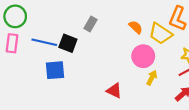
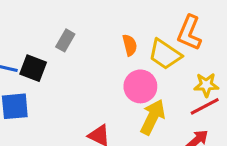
orange semicircle: (136, 27) -> (130, 45), turned 32
yellow arrow: (152, 78) -> (153, 117), size x1.6

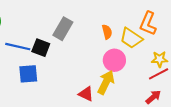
gray rectangle: (65, 40) -> (63, 29), size x1.5
yellow arrow: (153, 117) -> (106, 82), moved

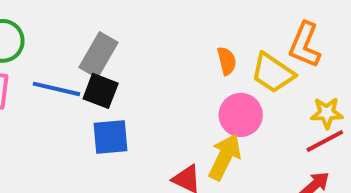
gray rectangle: (63, 29) -> (99, 55), moved
blue square: (28, 74) -> (111, 137), moved

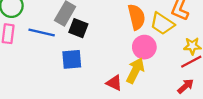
orange semicircle: (227, 61) -> (137, 17), size x1.6
black square: (101, 91) -> (78, 28), moved

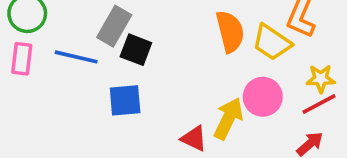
pink circle: (144, 47) -> (263, 97), moved

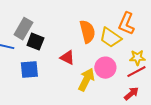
red triangle: (194, 138) -> (67, 58), moved

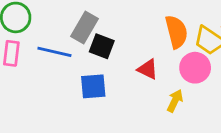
pink circle: (105, 68) -> (195, 68), moved
yellow arrow: (86, 80) -> (175, 101), size x0.7

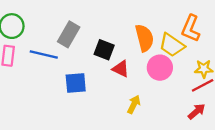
black square: (102, 46) -> (104, 50), moved
yellow arrow: (175, 101) -> (134, 104), moved

